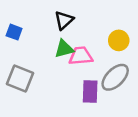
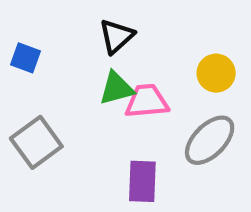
gray square: (20, 78) -> (36, 142), turned 32
purple rectangle: (90, 92) -> (142, 181), moved

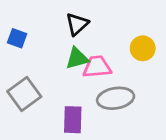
gray ellipse: (210, 140) -> (116, 98), moved, turned 36
purple rectangle: (142, 181) -> (73, 120), moved

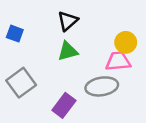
pink trapezoid: (97, 67) -> (118, 61), moved
purple rectangle: (73, 120) -> (64, 105), turned 35

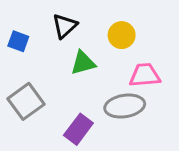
black triangle: (68, 21) -> (65, 26), moved
yellow circle: (126, 42) -> (122, 35), moved

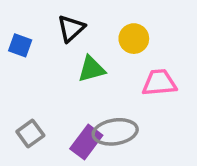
gray square: (26, 101) -> (30, 134), moved, size x0.7
gray ellipse: (125, 106) -> (115, 132), moved

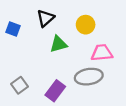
gray ellipse: (115, 132) -> (89, 77), moved

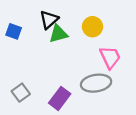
green triangle: (58, 44) -> (58, 34), moved
pink trapezoid: (102, 53) -> (110, 57), turned 70

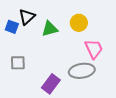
black triangle: (49, 20) -> (27, 17), moved
gray square: (21, 93) -> (18, 63), moved, turned 35

